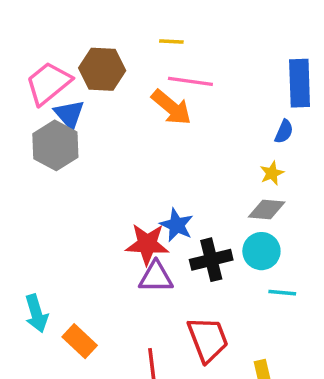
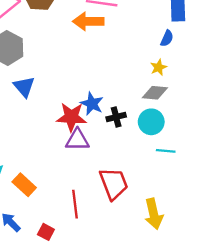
orange arrow: (171, 107) -> (88, 21), turned 140
blue triangle: (69, 114) -> (24, 87), moved
black cross: (211, 260) -> (116, 117), moved, size x0.7

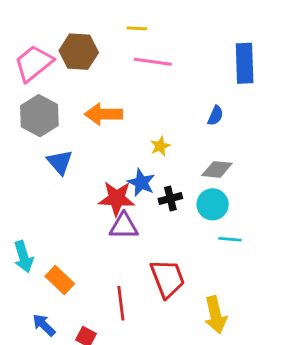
orange arrow: (88, 21) -> (103, 114), moved
blue semicircle: (167, 38) -> (215, 116), moved
yellow star: (158, 67) -> (160, 146), moved

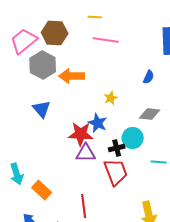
gray hexagon: (39, 116) -> (43, 65), moved
black cross: (170, 199) -> (117, 148), moved
cyan circle: (213, 204) -> (133, 138), moved
red trapezoid: (167, 278) -> (116, 172), moved

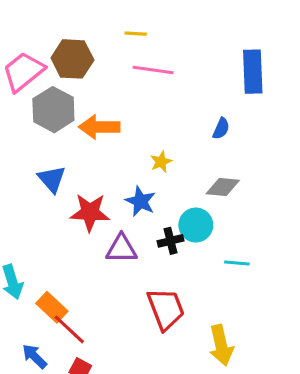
red star: (81, 134) -> (90, 212), moved
red trapezoid: (116, 172) -> (166, 309), moved
red line: (84, 206) -> (69, 329), moved, turned -40

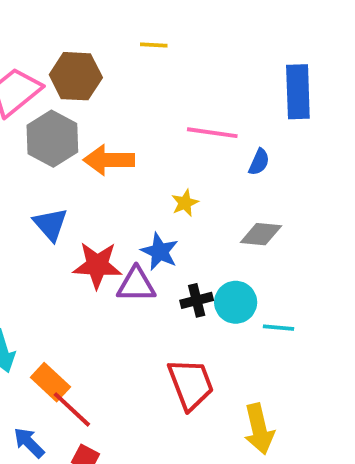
pink line: (153, 70) -> (212, 133), moved
cyan circle: (196, 225) -> (236, 302), moved
purple triangle: (121, 249) -> (136, 285), moved

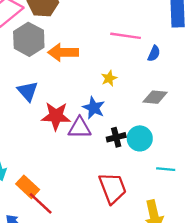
cyan line: (278, 328) -> (166, 169), moved

